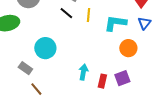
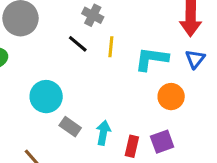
gray rectangle: (25, 68) -> (70, 127), moved

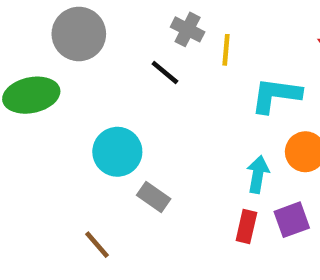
yellow line: (111, 47) -> (226, 50), moved
cyan arrow: (103, 133) -> (258, 174), moved

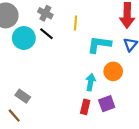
gray cross: (188, 29) -> (45, 13), moved
cyan circle: (117, 152) -> (24, 38), moved
gray rectangle: (154, 197) -> (23, 96), moved

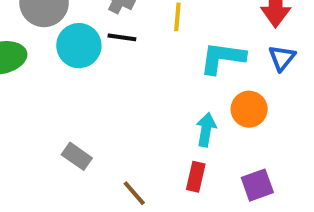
black line: (46, 34) -> (122, 37), turned -32
purple square: (107, 104) -> (257, 185), moved
brown line: (14, 115) -> (134, 193), moved

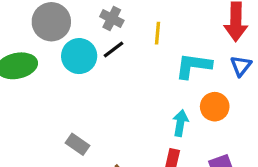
black line: (122, 37) -> (113, 50), turned -45

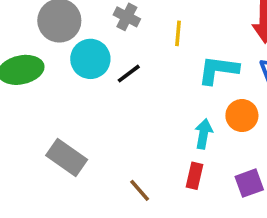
black line: (113, 50) -> (129, 74), moved
gray rectangle: (77, 144) -> (67, 158), moved, size x1.5

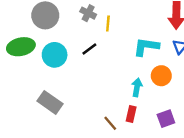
yellow line: (178, 33) -> (108, 24), moved
cyan circle: (90, 59) -> (55, 55), moved
brown line: (140, 190) -> (110, 123), moved

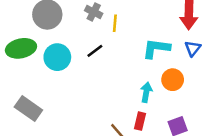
gray rectangle: (50, 102) -> (28, 109), moved

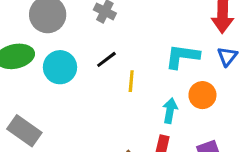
yellow line: (115, 23) -> (131, 81), moved

